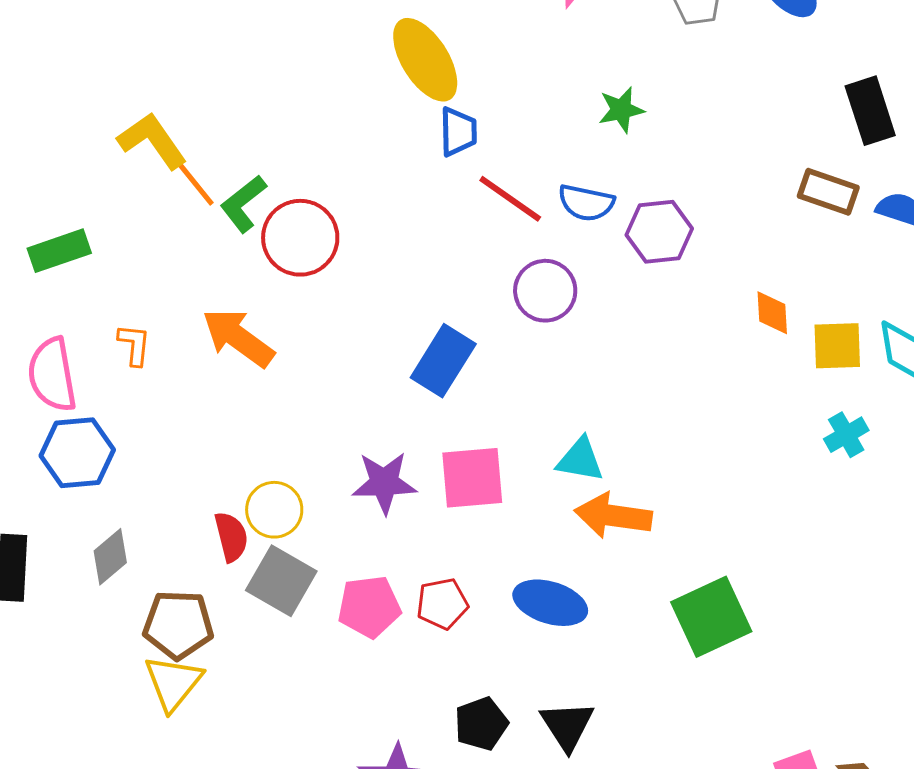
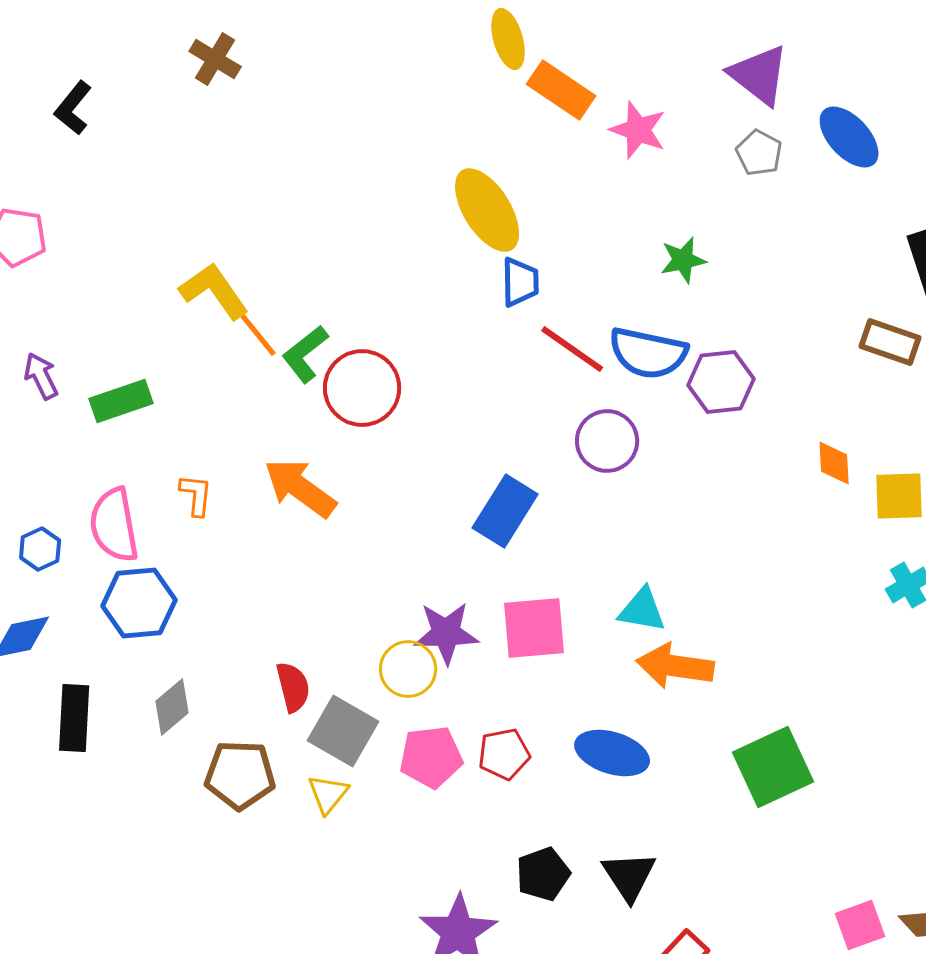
blue semicircle: (586, 203) -> (648, 353), size x1.4
yellow circle: (274, 510) -> (408, 669), moved
yellow triangle: (173, 683) -> (328, 794), moved, size x0.7

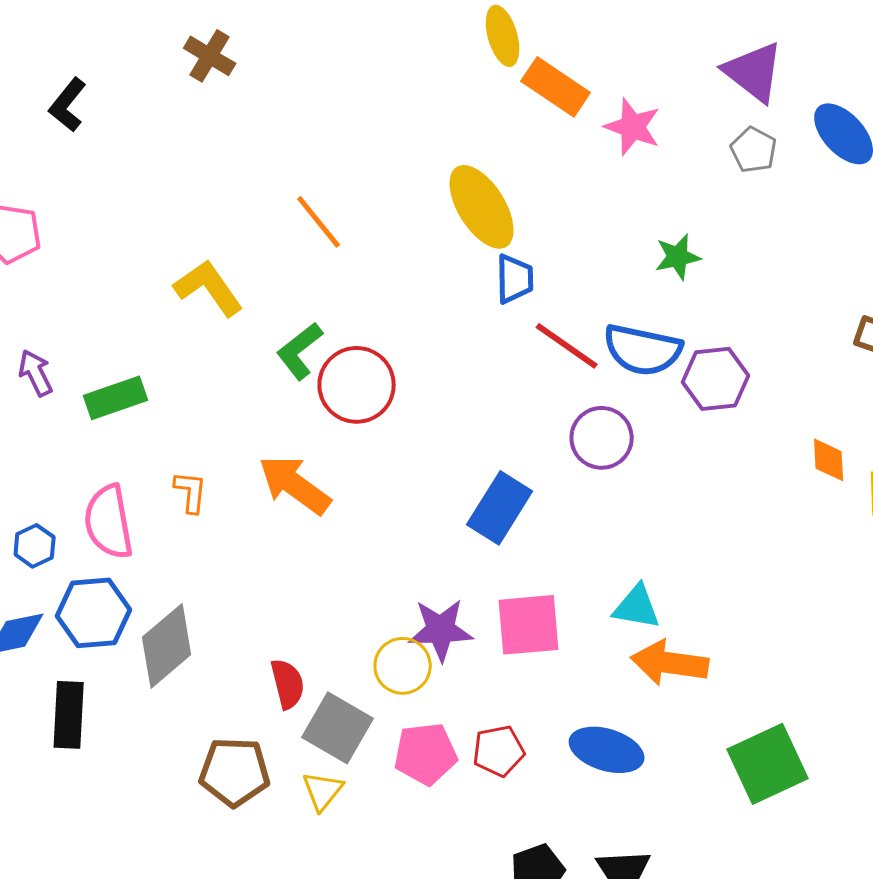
orange line: (254, 330) -> (319, 222), moved
blue hexagon: (139, 603) -> (94, 613), moved
gray diamond: (172, 707) -> (167, 646), moved, size x1.5

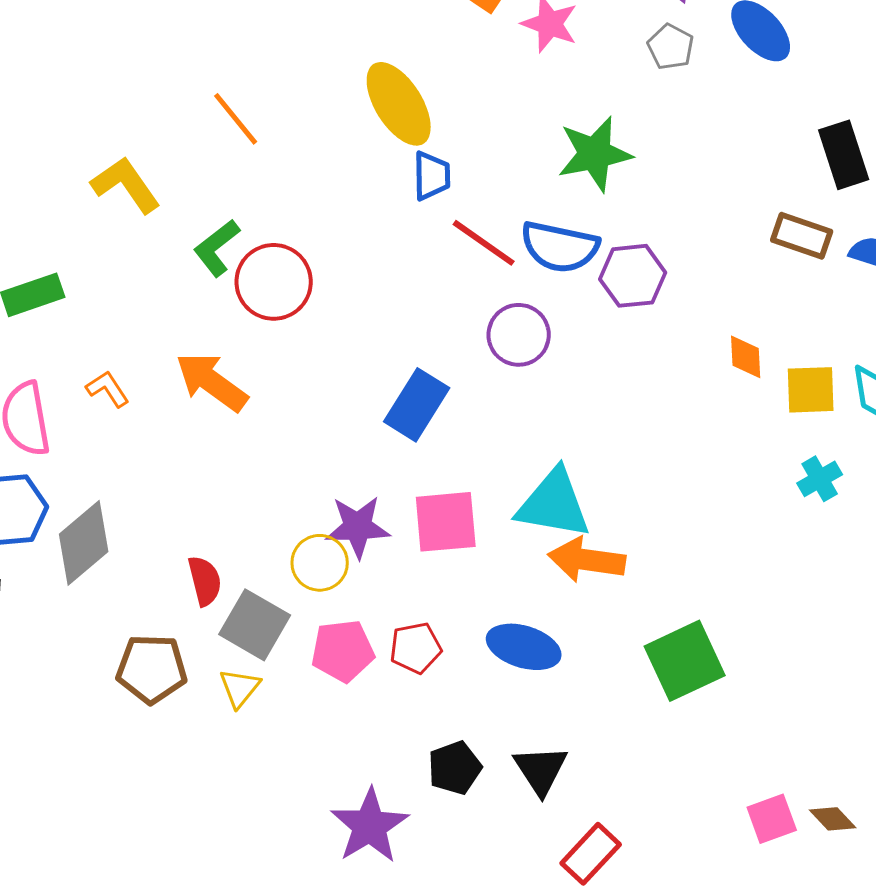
green star: (678, 257) -> (595, 154), size x1.6
orange L-shape: (191, 492) -> (108, 389), turned -39
cyan triangle: (637, 607) -> (554, 504), size x1.6

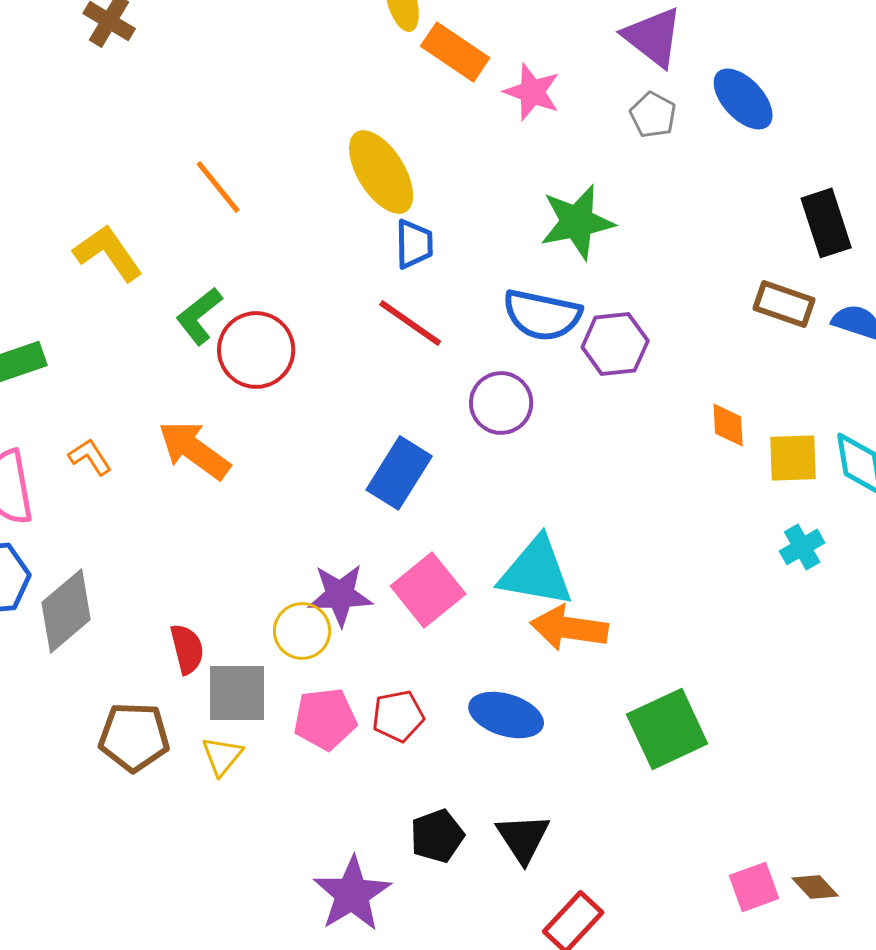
red line: (484, 243) -> (410, 323), moved
pink square: (446, 522) -> (428, 590), turned -34
gray square: (255, 625) -> (237, 693), turned -30

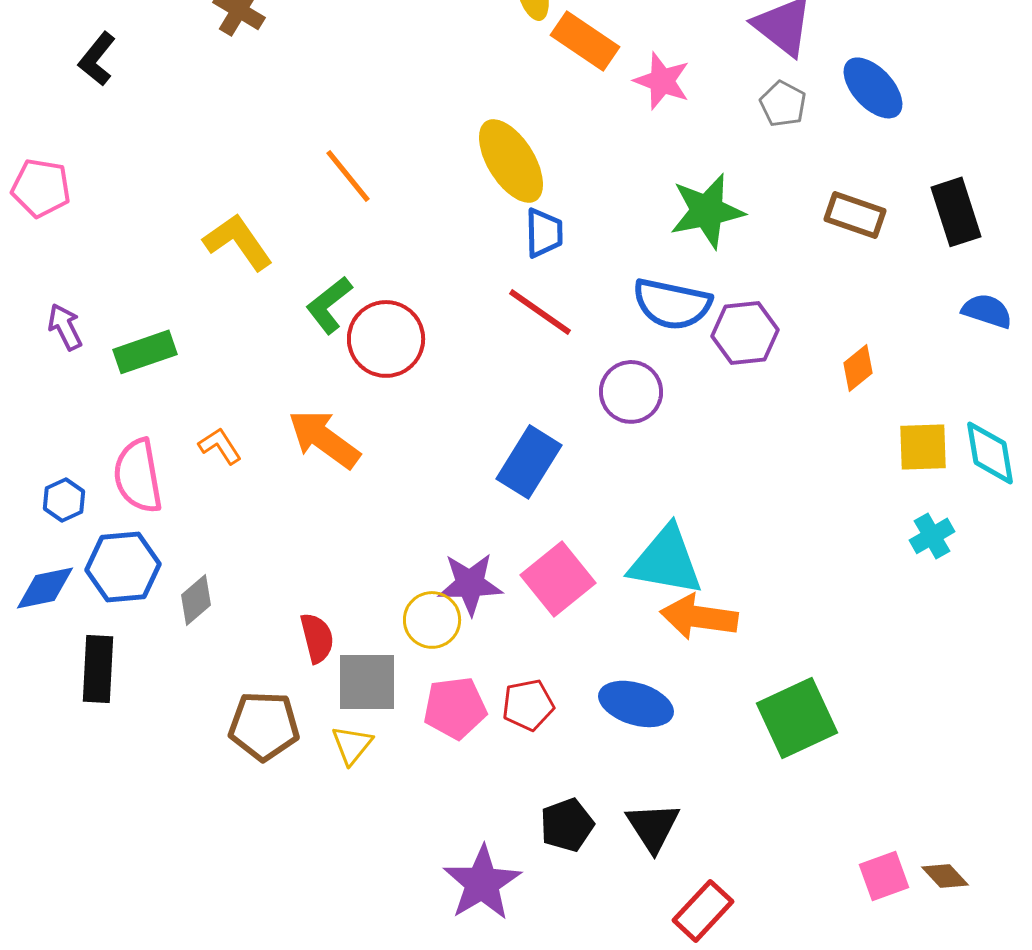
brown rectangle: (784, 304) -> (855, 215), moved
orange diamond: (728, 425) -> (858, 368), moved, turned 54
gray diamond: (66, 611) -> (196, 600), size x0.6

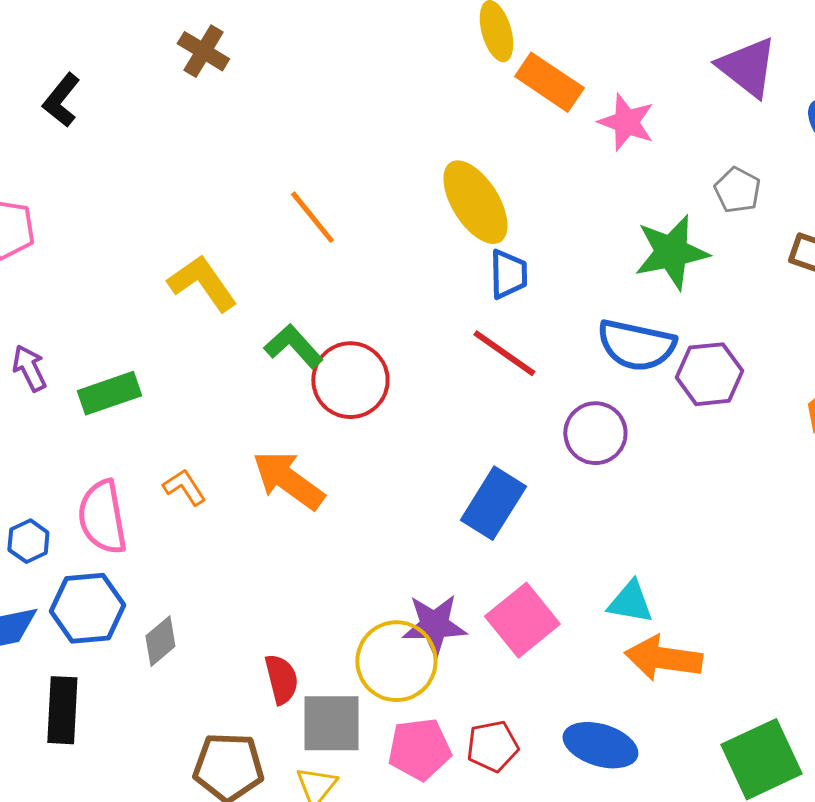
gray pentagon: (783, 104) -> (737, 190), moved
green L-shape: (329, 305) -> (293, 346), turned 86
cyan triangle: (666, 561) -> (630, 602), size x0.6
yellow circle: (432, 620) -> (396, 661), size x1.4

